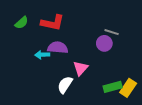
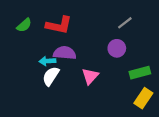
gray line: (112, 32) -> (125, 23), moved, turned -56
white semicircle: (65, 85) -> (51, 76), moved
green rectangle: (113, 87) -> (140, 73), moved

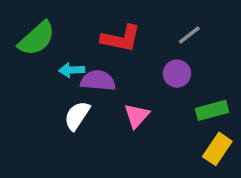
green semicircle: (24, 25) -> (37, 38), size x1.6
red L-shape: (59, 25) -> (121, 38), moved
cyan arrow: (47, 61) -> (72, 70), moved

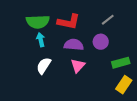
green semicircle: (37, 38) -> (38, 22), moved, turned 40
cyan arrow: (72, 70) -> (41, 40), turned 80
purple semicircle: (98, 81) -> (74, 45), moved

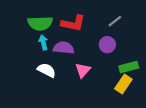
purple semicircle: (74, 45) -> (64, 48), moved
white semicircle: (44, 66) -> (47, 70), turned 84
yellow rectangle: (124, 85) -> (123, 84), moved

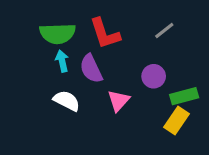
red L-shape: (73, 23) -> (105, 34), turned 60
purple circle: (107, 45) -> (154, 76), moved
purple semicircle: (64, 48) -> (91, 69), turned -120

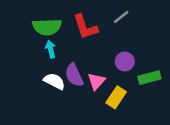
gray line: (164, 31) -> (121, 17), moved
purple semicircle: (91, 69) -> (74, 75), moved
yellow rectangle: (176, 121) -> (116, 97), moved

